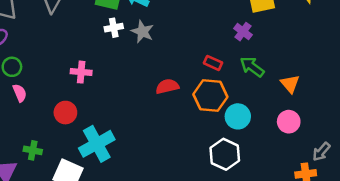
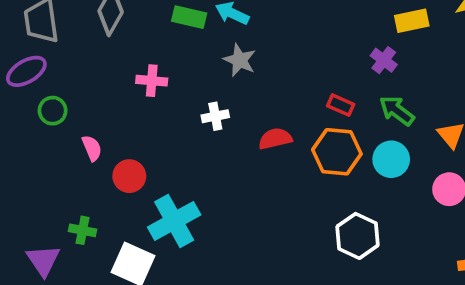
white cross: (114, 28) -> (215, 116), moved
pink cross: (81, 72) -> (152, 81), moved
pink semicircle: (20, 93) -> (92, 148), moved
cyan circle: (238, 116) -> (391, 159), moved

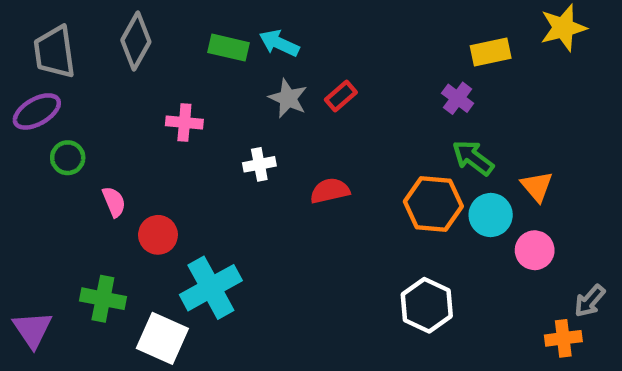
red rectangle: (341, 105) -> (341, 96), moved, turned -65
orange hexagon: (337, 152) -> (433, 204), moved
cyan circle: (391, 159) -> (491, 215), moved
green cross: (83, 230) -> (103, 299), size x1.4
purple triangle: (43, 260) -> (32, 330), moved

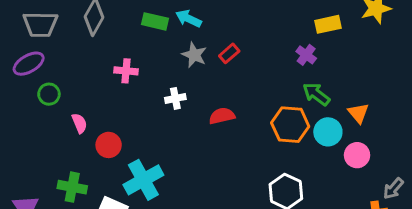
gray trapezoid: (54, 52) -> (40, 24), turned -81

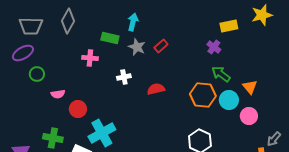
cyan arrow: (188, 19) -> (133, 22), turned 78
green rectangle: (155, 21) -> (110, 38), moved
pink semicircle: (79, 123) -> (58, 94), turned 104

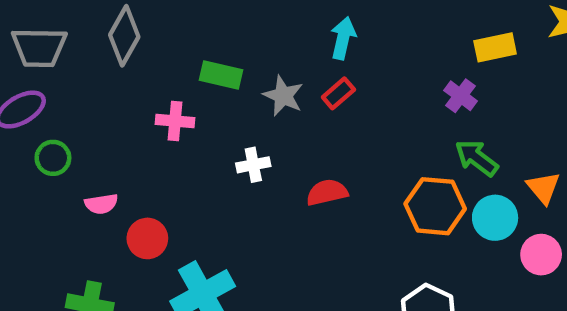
cyan arrow: (133, 22) -> (343, 38), moved

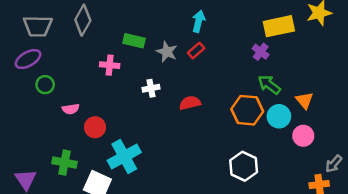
yellow rectangle: (495, 47) -> (279, 26), size x1.4

